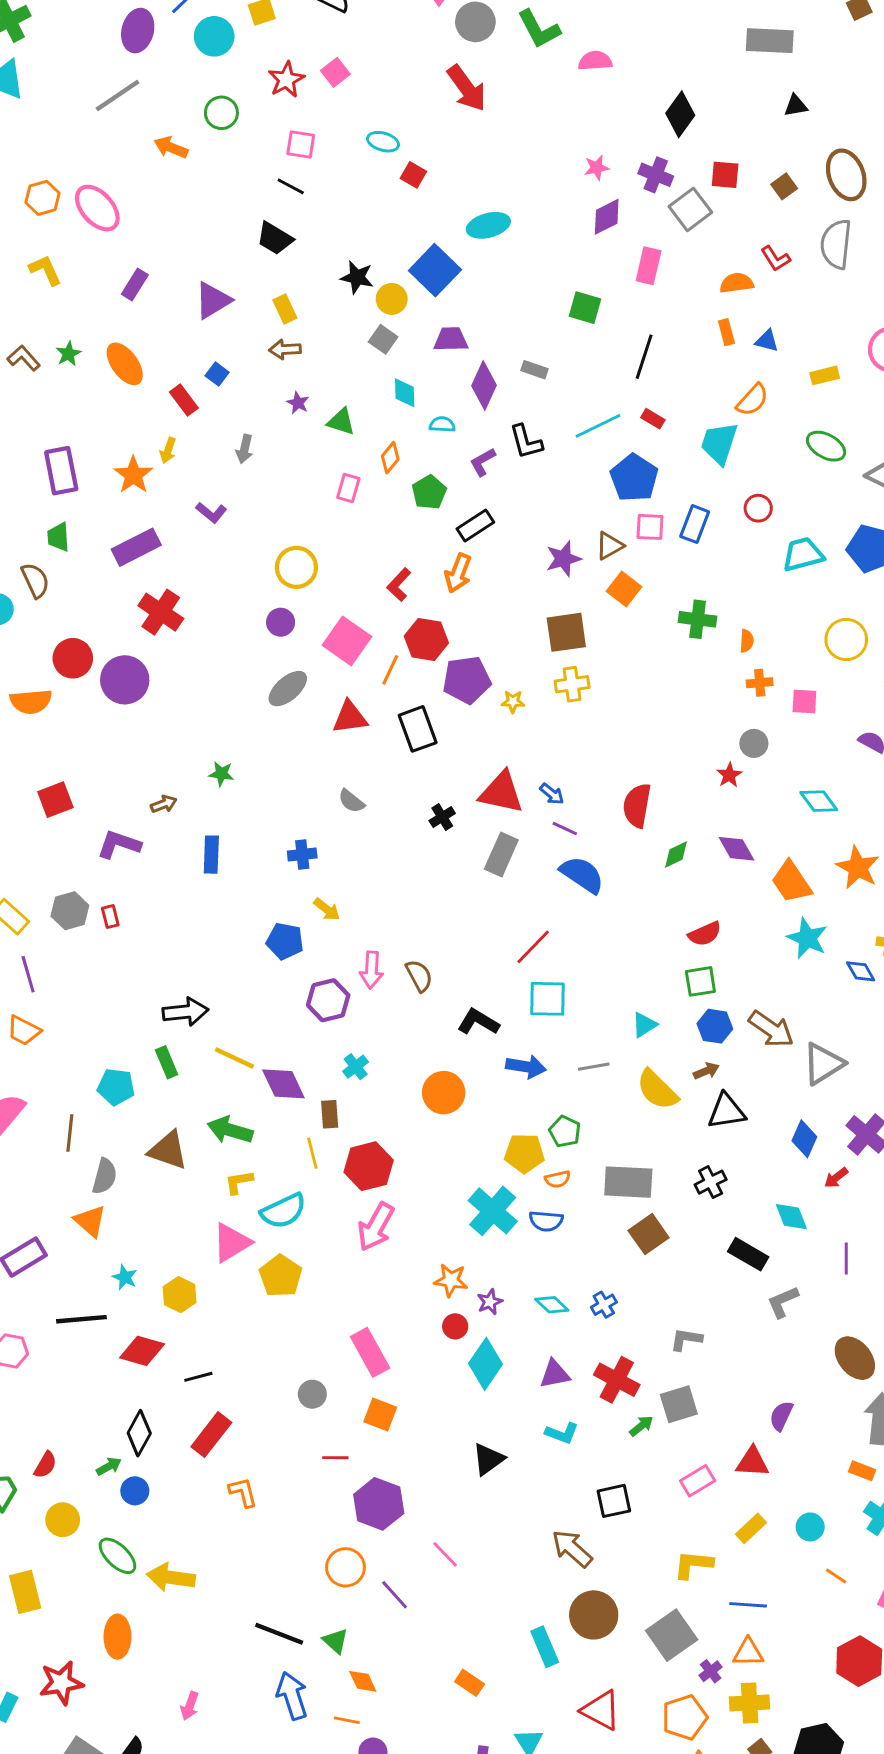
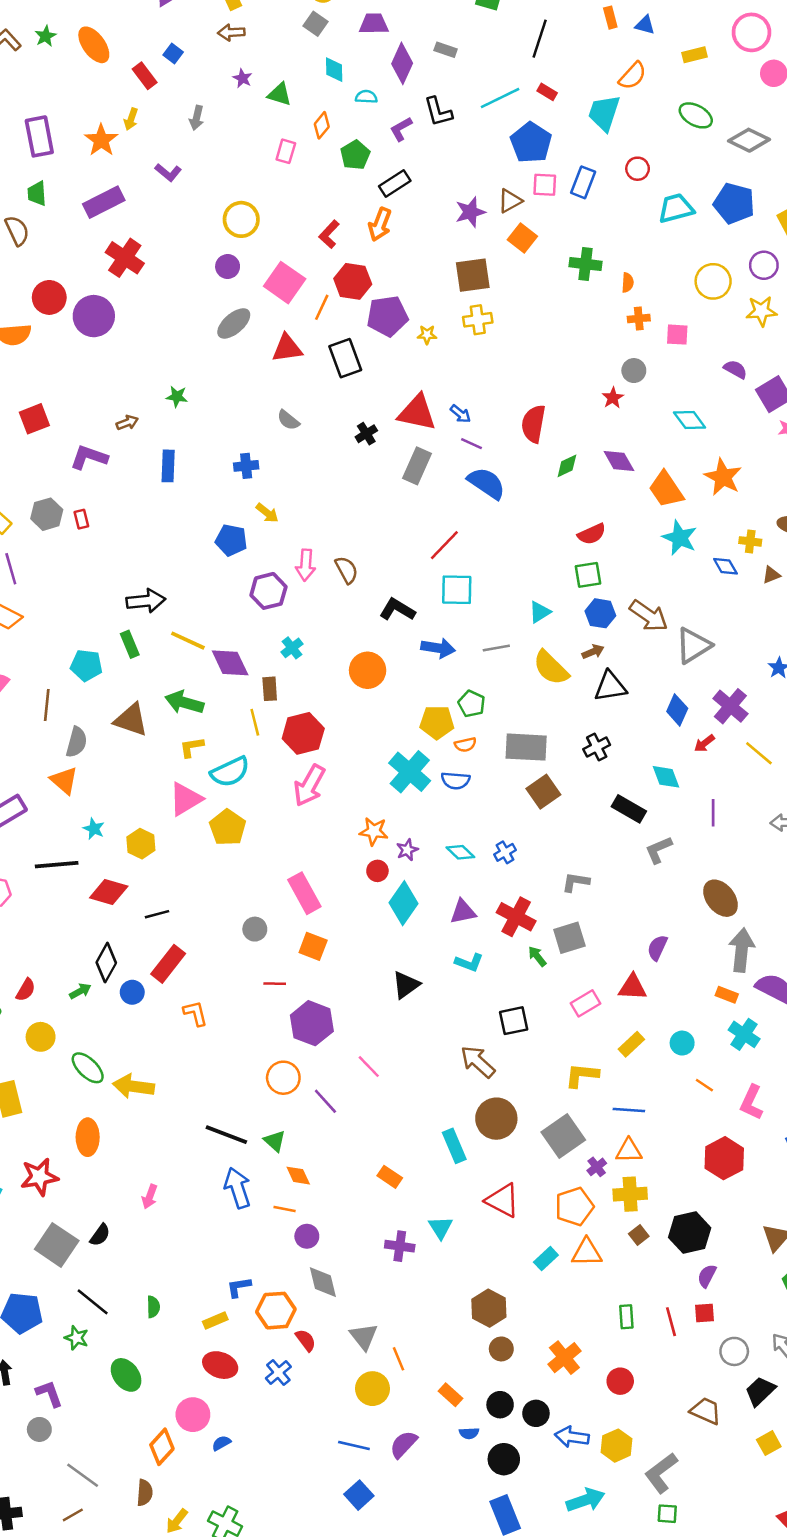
green arrow: (641, 1426) -> (537, 956), turned -90
blue circle: (135, 1491) -> (132, 992), moved

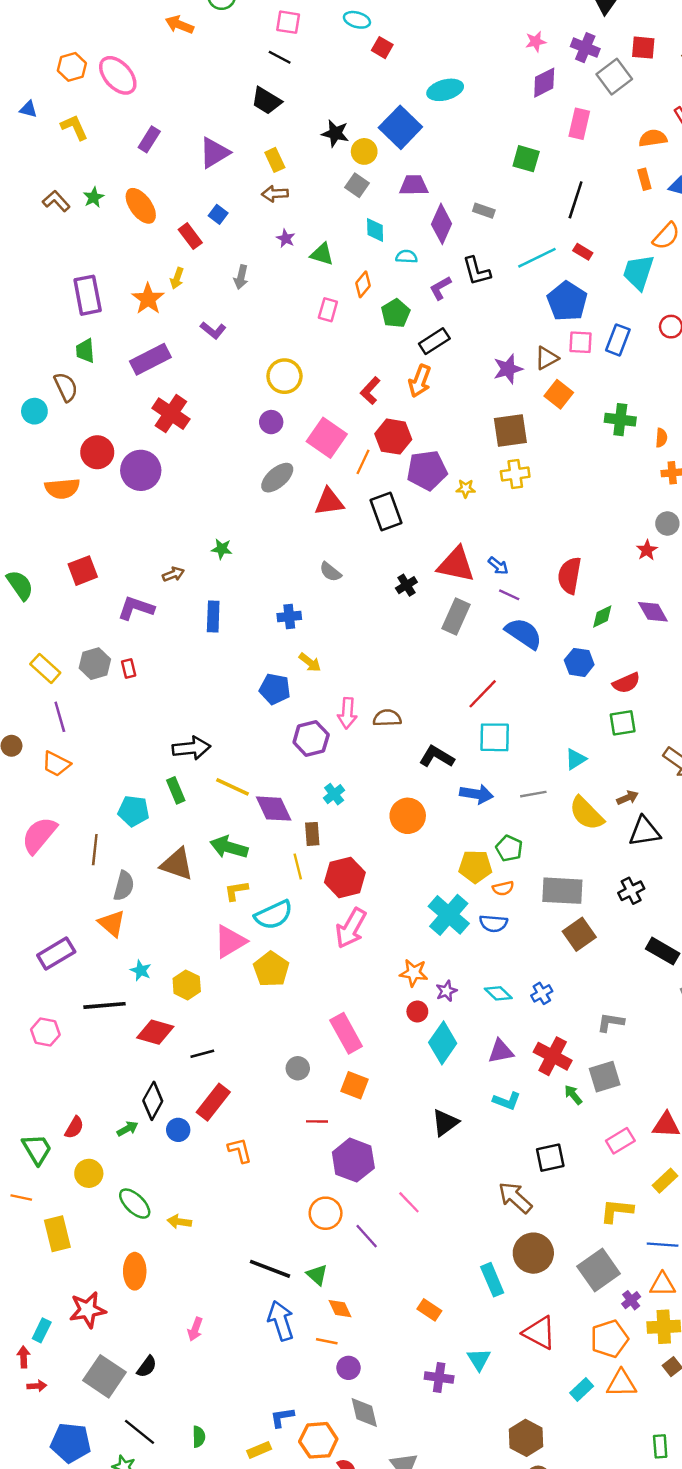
brown semicircle: (346, 570) -> (387, 718), turned -64
blue hexagon: (600, 613) -> (579, 662), moved
yellow arrow: (133, 1086) -> (179, 1222), size x0.6

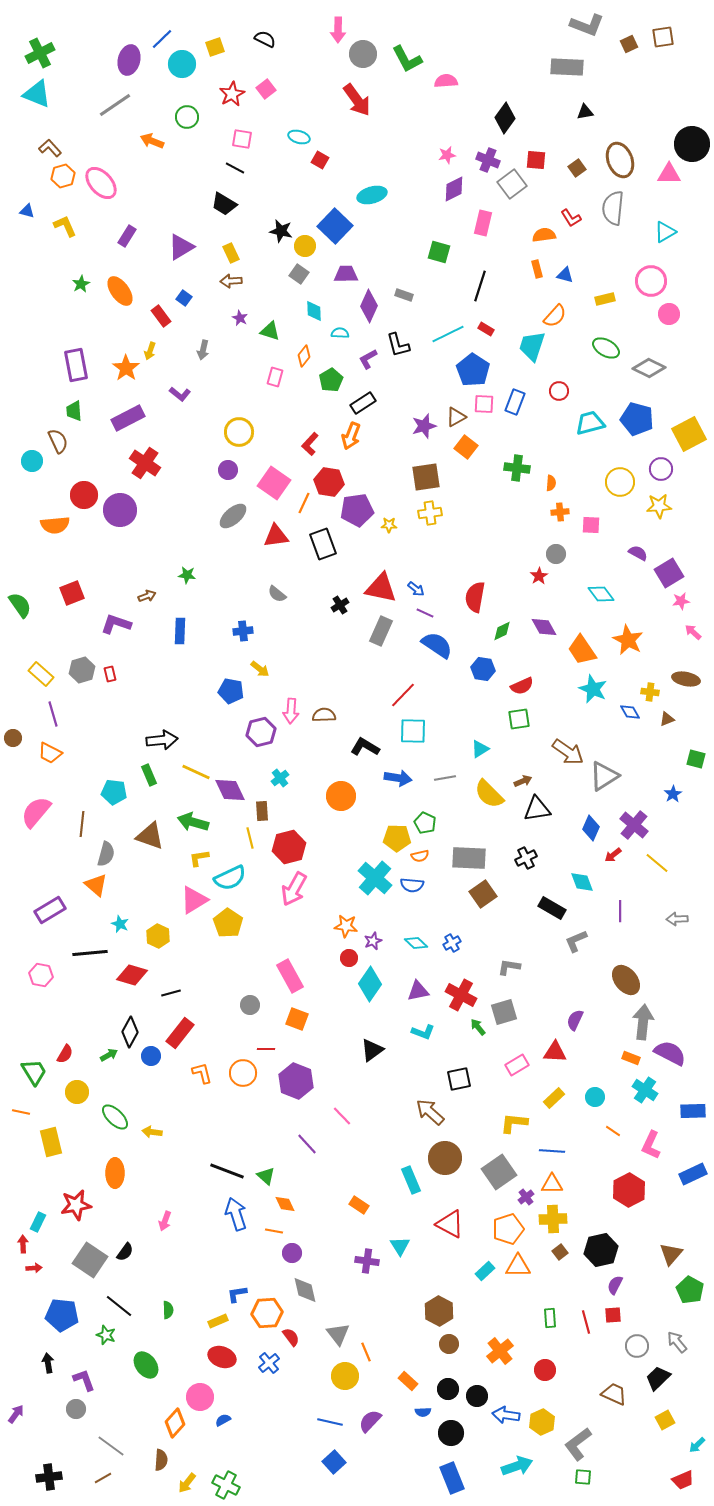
brown L-shape: (56, 201) -> (50, 148), moved
orange circle: (326, 1213) -> (243, 1073), moved

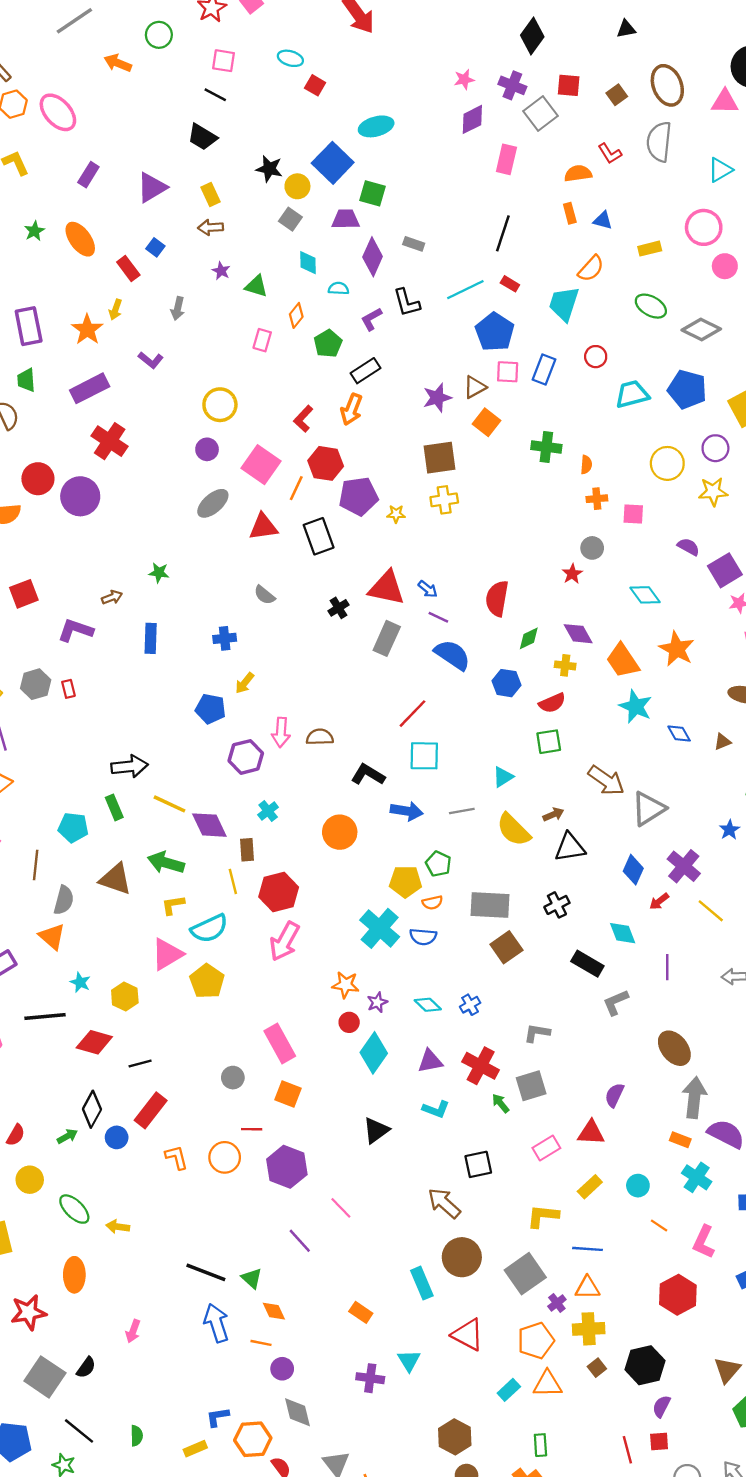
green square: (439, 252) -> (373, 193), moved
yellow arrow: (260, 669) -> (245, 683), turned 90
yellow cross: (650, 692) -> (565, 665), moved
green rectangle: (550, 1318) -> (540, 1445), moved

